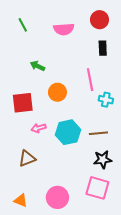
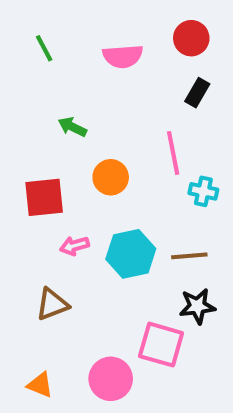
black rectangle: (103, 48) -> (197, 93), turned 32
pink square: (97, 188) -> (161, 345), moved

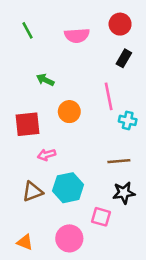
cyan hexagon: (131, 254) -> (68, 188), moved
pink square: (161, 345) -> (101, 217), size x0.7

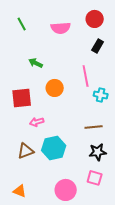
pink square: (101, 217) -> (95, 178), moved
pink circle: (69, 238) -> (66, 190), moved

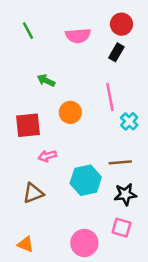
black rectangle: (98, 46) -> (116, 52), moved
cyan cross: (101, 95) -> (129, 121), turned 32
cyan hexagon: (54, 148) -> (86, 180), moved

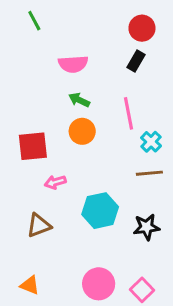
green line: (28, 31) -> (34, 21), moved
pink semicircle: (78, 36) -> (73, 64), moved
green arrow: (46, 80) -> (79, 100), moved
brown line: (120, 162) -> (149, 173), moved
pink square: (121, 228) -> (142, 290), moved, turned 30

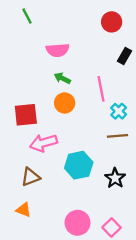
black rectangle: (136, 61) -> (124, 56), moved
pink arrow: (55, 182) -> (43, 143), size x1.6
black star: (146, 227) -> (115, 178), turned -30
orange triangle: (30, 285) -> (23, 210), moved

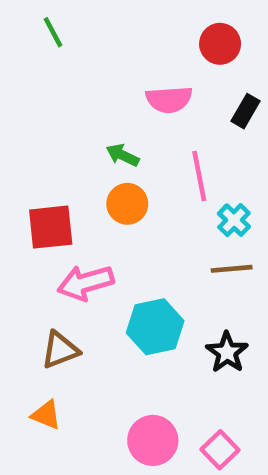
pink semicircle: (58, 50) -> (169, 99), moved

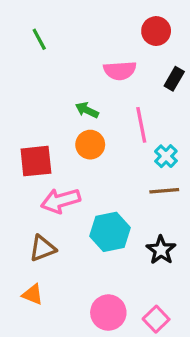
green line: (53, 32) -> (39, 39), moved

